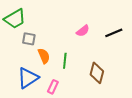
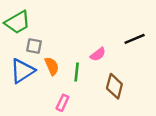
pink semicircle: (83, 31) -> (98, 54), moved
blue triangle: (28, 78) -> (22, 71), moved

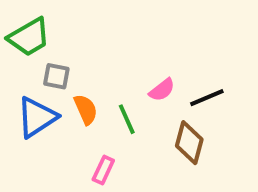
black line: (135, 39) -> (207, 98), moved
green line: (77, 72) -> (127, 119), turned -30

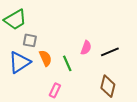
pink semicircle: (162, 90) -> (86, 48), turned -32
brown diamond: (189, 143) -> (108, 86), moved

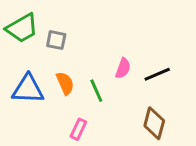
gray square: (30, 40) -> (56, 40), moved
blue triangle: (19, 62) -> (28, 89), turned 35

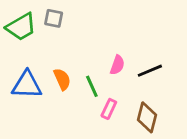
gray square: (56, 40) -> (54, 18), moved
pink rectangle: (78, 129) -> (109, 109), moved

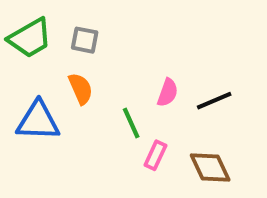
gray square: (54, 18) -> (85, 40), moved
orange semicircle: (62, 79) -> (81, 89), moved
brown diamond: (147, 117) -> (210, 167), turned -40

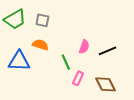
orange semicircle: (81, 89) -> (40, 45), turned -49

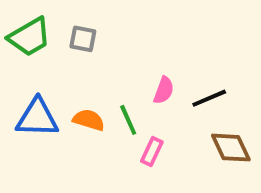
orange semicircle: (40, 45) -> (89, 120), moved
brown diamond: (105, 84) -> (231, 148), moved

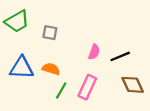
gray square: (83, 39) -> (50, 33), moved
green line: (128, 120) -> (61, 90), moved, turned 54
pink rectangle: (152, 151) -> (87, 87), size x1.5

